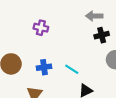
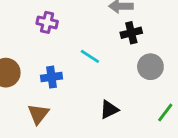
cyan line: (72, 69) -> (90, 56), moved

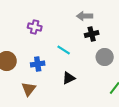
black triangle: (109, 110) -> (69, 78), moved

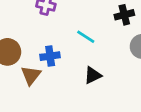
brown triangle: (29, 89) -> (31, 75), moved

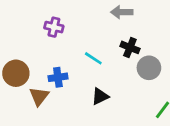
black cross: (124, 15) -> (130, 47), moved, turned 36

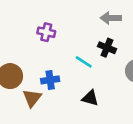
black cross: (130, 47) -> (107, 48), moved
black triangle: (100, 96) -> (90, 98), turned 42

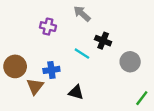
gray arrow: (111, 18) -> (82, 14), moved, turned 42
black triangle: (90, 98) -> (76, 92), moved

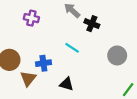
purple cross: (48, 27) -> (31, 18), moved
black cross: (103, 41) -> (92, 24), moved

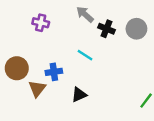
gray circle: (117, 55) -> (136, 29), moved
black triangle: (67, 84) -> (79, 95), turned -40

